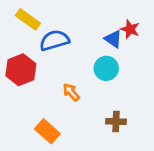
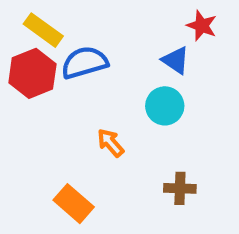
red star: (130, 29) -> (202, 26), moved
red hexagon: (21, 70) -> (32, 73), moved

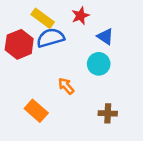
red star: (202, 26) -> (80, 16), moved, turned 30
yellow rectangle: (43, 30) -> (43, 18), moved
orange rectangle: (74, 204) -> (36, 111), moved

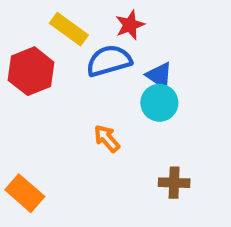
blue triangle: (105, 36) -> (159, 75), moved
blue semicircle: (50, 38) -> (109, 61), moved
orange rectangle: (36, 111) -> (25, 193), moved

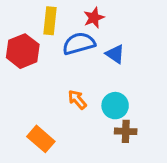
yellow rectangle: (69, 29) -> (50, 21), turned 60
cyan circle: (159, 103) -> (115, 106), moved
orange rectangle: (25, 193) -> (41, 139), moved

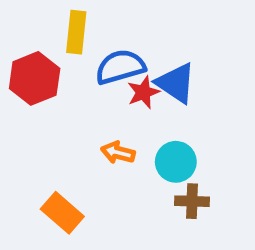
red star: (94, 18) -> (143, 92), moved
blue triangle: (115, 54) -> (176, 83), size x1.4
orange arrow: (77, 100) -> (118, 153), turned -35

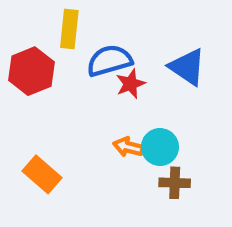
blue triangle: (176, 83) -> (187, 67), moved
orange arrow: (118, 153) -> (128, 147), moved
orange rectangle: (62, 213) -> (42, 174), moved

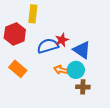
blue semicircle: (109, 61) -> (48, 46), moved
blue triangle: (187, 67) -> (82, 50), moved
orange rectangle: (42, 174) -> (18, 69), moved

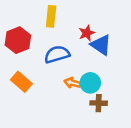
yellow rectangle: (33, 14) -> (51, 16), moved
red star: (62, 40) -> (87, 33), moved
blue triangle: (82, 50) -> (101, 45), moved

